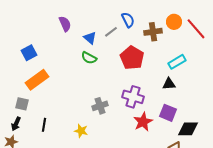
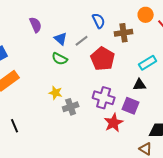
orange circle: (174, 22) -> (146, 15), moved
gray line: (111, 32) -> (82, 41), moved
purple square: (168, 113) -> (131, 106), moved
black line: (44, 125) -> (15, 126), turned -32
yellow star: (81, 131) -> (56, 93), moved

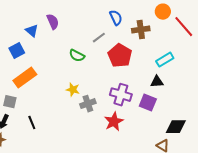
blue triangle: (61, 39) -> (32, 31), moved
red star: (114, 123) -> (114, 122), moved

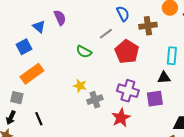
cyan rectangle: (165, 60) -> (172, 56), turned -54
purple square: (148, 103) -> (155, 99), turned -30

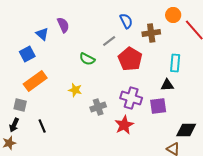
yellow star: (80, 86) -> (75, 90), moved

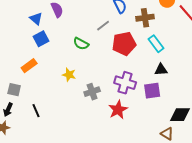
blue square: (27, 54) -> (41, 39), moved
red pentagon: (130, 59) -> (124, 44), turned 30
cyan rectangle: (175, 63) -> (156, 44), moved, turned -42
orange rectangle: (35, 81) -> (29, 66), size x0.7

